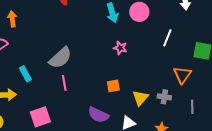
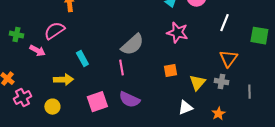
pink star: (120, 48) -> (177, 33), size x1.5
gray semicircle: (60, 58) -> (132, 45), moved
orange triangle: (182, 75) -> (228, 59), moved
purple semicircle: (98, 115) -> (129, 100), moved

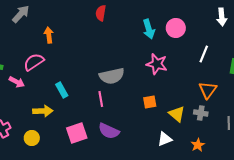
gray semicircle: (132, 45) -> (112, 76), turned 30
yellow triangle: (197, 83) -> (177, 114), turned -30

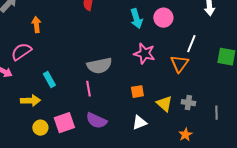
orange triangle: (208, 90) -> (179, 64), moved
yellow circle: (32, 138) -> (40, 128), moved
white triangle: (165, 139) -> (139, 123), moved

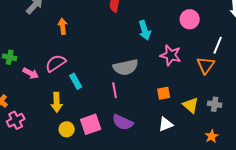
cyan arrow: (136, 19) -> (145, 30), moved
pink semicircle: (21, 52) -> (56, 63), moved
yellow arrow: (30, 101) -> (57, 102), turned 90

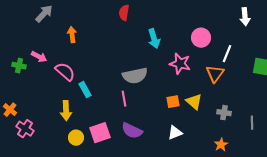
pink circle: (190, 19) -> (201, 38), moved
pink semicircle: (56, 63) -> (65, 72), turned 75
pink arrow: (31, 73) -> (39, 57), moved
yellow triangle: (191, 105) -> (194, 102), moved
pink cross: (16, 120) -> (25, 129), turned -30

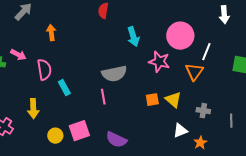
pink circle: (201, 38) -> (180, 36), size x1.4
pink semicircle: (65, 72) -> (44, 70), turned 40
yellow arrow: (66, 111) -> (33, 109), moved
purple semicircle: (132, 131) -> (116, 140), moved
white triangle: (175, 133) -> (180, 131), moved

